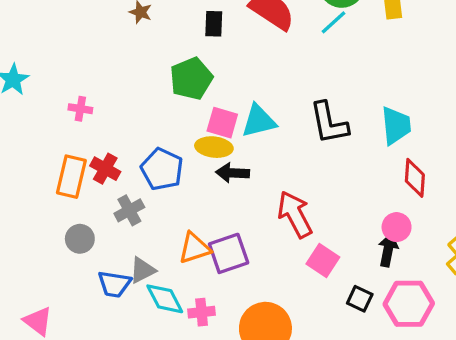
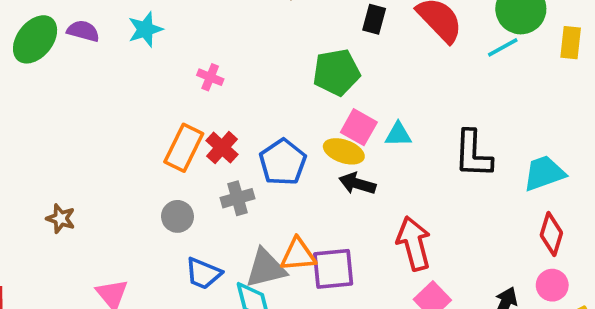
cyan triangle: (259, 121) -> (398, 134), size x0.7
cyan trapezoid: (396, 125) -> (544, 173), turned -117
pink circle: (397, 227) -> (552, 285), moved
gray triangle: (142, 270) -> (266, 268), moved, size x1.4

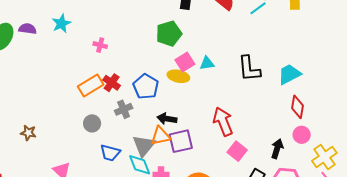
pink square: (359, 127) -> (185, 62), turned 36
orange rectangle: (184, 148) -> (91, 85), turned 40
black arrow: (357, 184) -> (167, 119), moved
gray triangle: (266, 268) -> (144, 146), turned -30

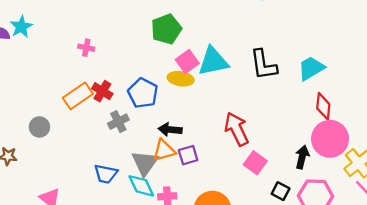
cyan star: (61, 24) -> (21, 27), moved
cyan triangle: (207, 63) -> (213, 61), size x1.8
gray circle: (92, 123) -> (39, 127), moved
pink circle: (302, 135) -> (330, 139), size x1.8
purple square: (181, 141) -> (188, 155), size x0.7

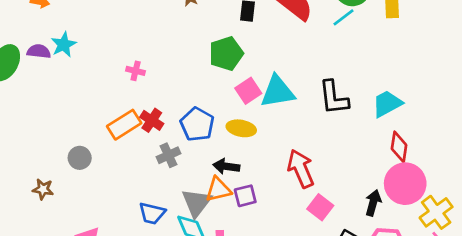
yellow ellipse: (181, 79) -> (241, 128), moved

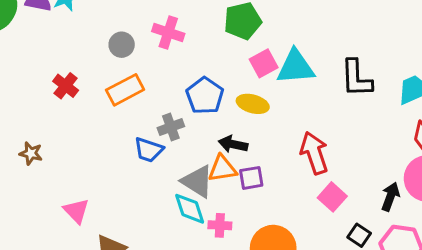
pink cross: (136, 71) -> (168, 33), moved, size x1.5
red cross: (152, 120) -> (66, 86), moved
gray circle: (80, 158) -> (122, 45), moved
gray triangle: (196, 203) -> (197, 181), turned -40
blue trapezoid: (152, 213) -> (149, 150), moved

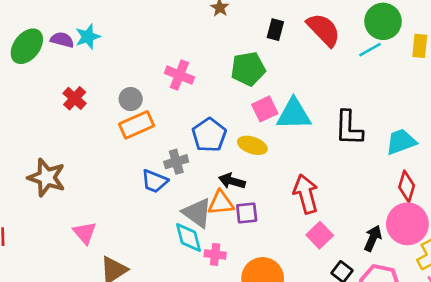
gray circle: (122, 45) -> (131, 99), moved
red cross: (66, 86) -> (75, 98), moved
brown star: (31, 153) -> (47, 177), size x1.8

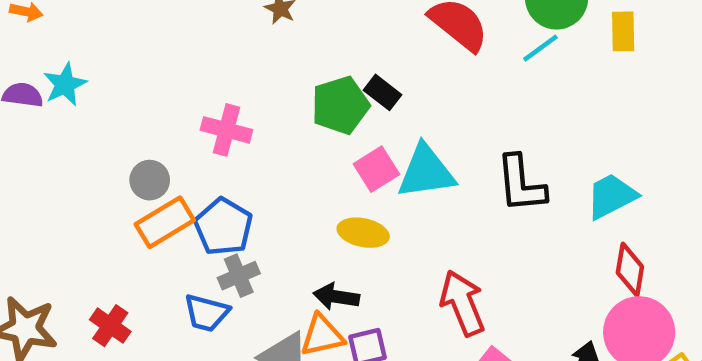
black rectangle: (275, 30) -> (382, 92), moved, turned -60
red cross: (75, 98) -> (110, 326), moved
blue pentagon: (209, 135) -> (223, 227), moved

